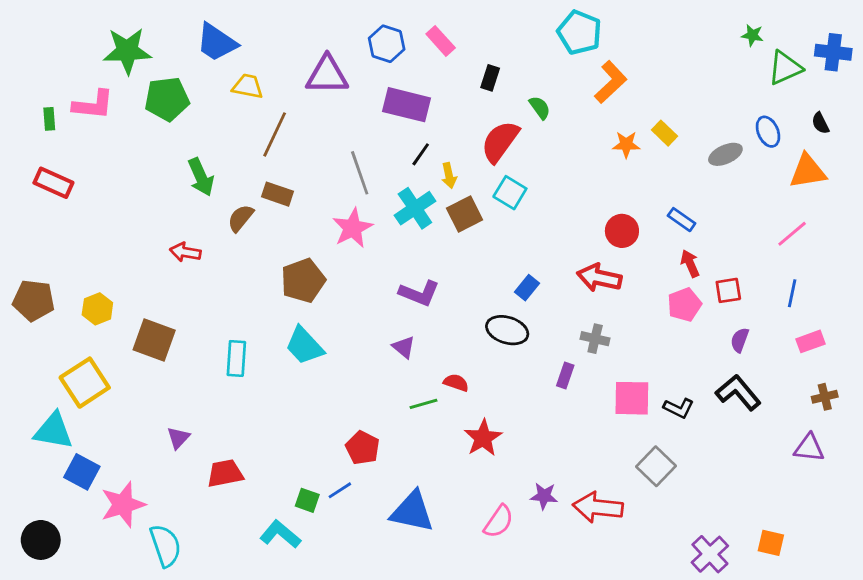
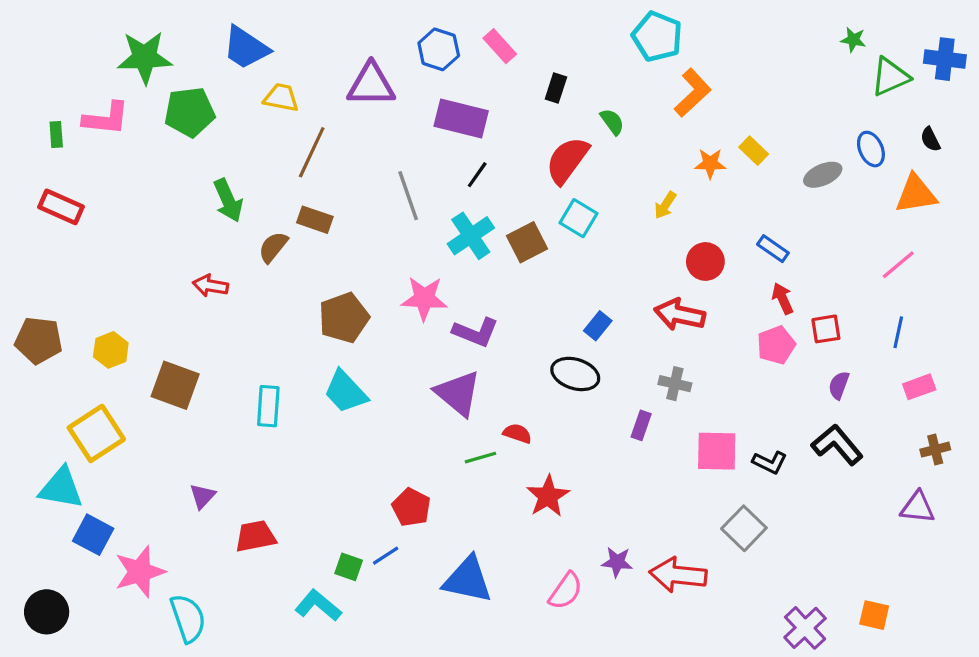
yellow arrow: (449, 176) -> (665, 205), moved, turned 45
pink star: (353, 228) -> (424, 298), moved, turned 30
purple triangle: (404, 347) -> (458, 393), size x1.8

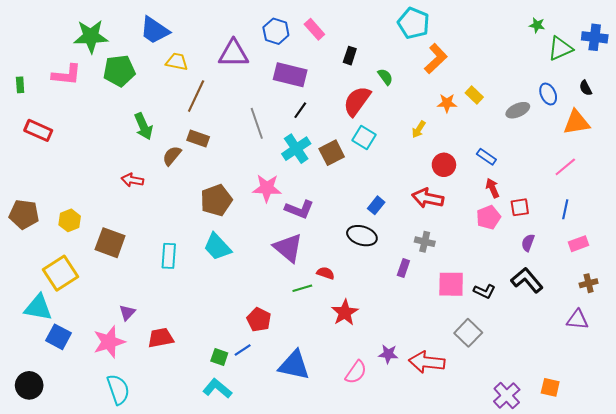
green rectangle: (56, 135) -> (20, 85), moved
pink star: (140, 572) -> (109, 342), moved
cyan L-shape: (318, 605) -> (217, 388), moved

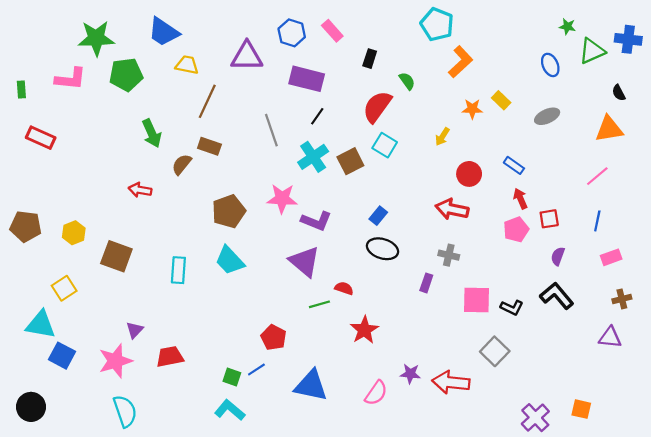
blue ellipse: (548, 94) -> (550, 65), moved
blue rectangle: (376, 205) -> (378, 216), moved
yellow square: (60, 273) -> (64, 288), size x0.7

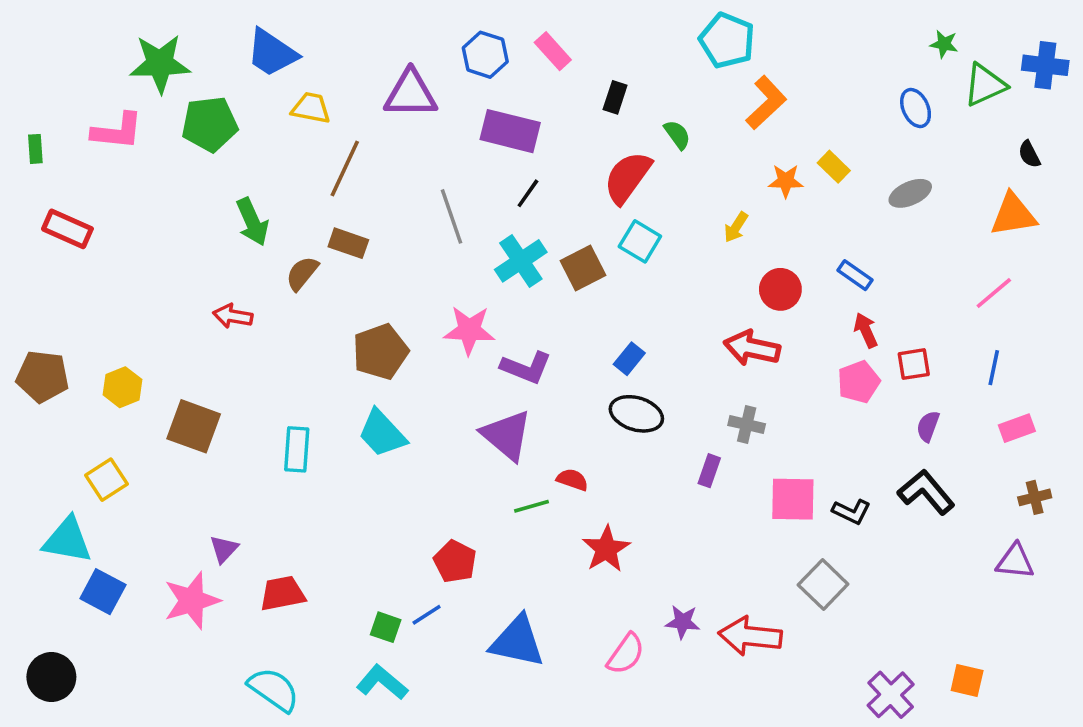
cyan semicircle: (125, 411) -> (274, 689), moved, turned -36

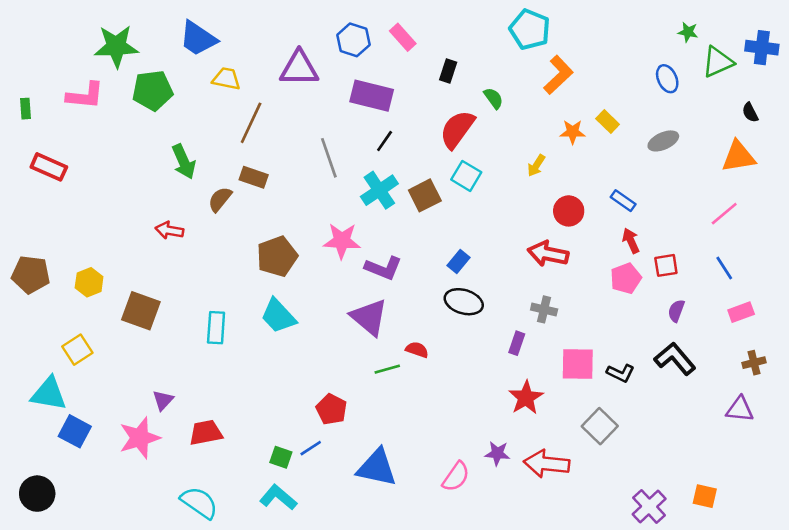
blue line: (994, 368) -> (724, 268), turned -45
red star: (606, 549) -> (526, 398), moved

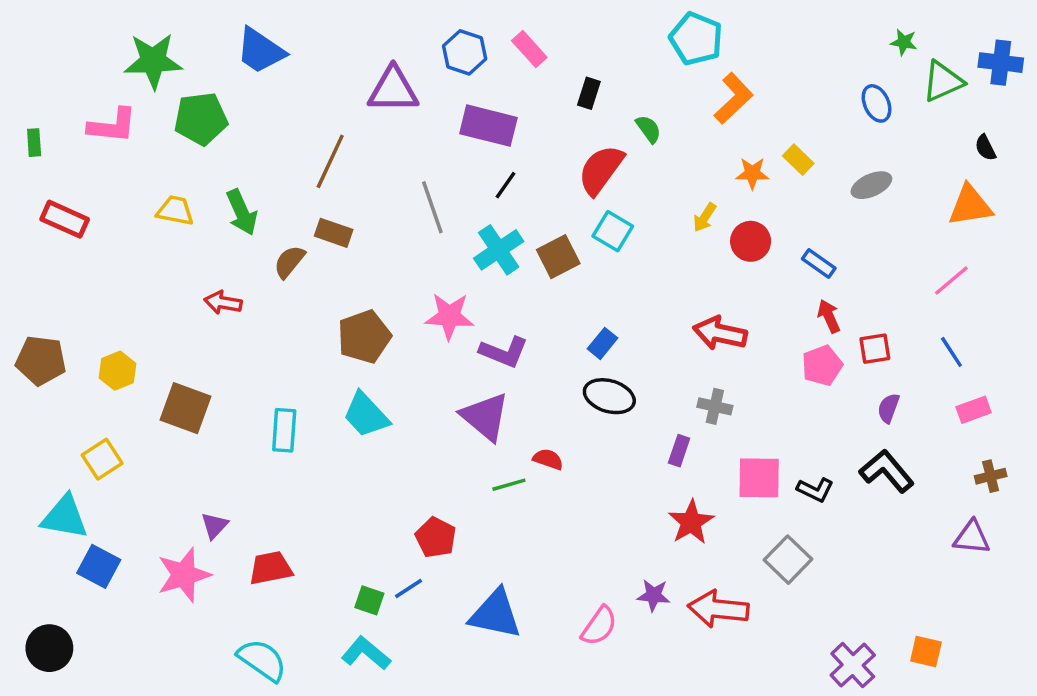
yellow trapezoid: (226, 79) -> (175, 211), moved
red circle: (569, 211) -> (751, 241), moved

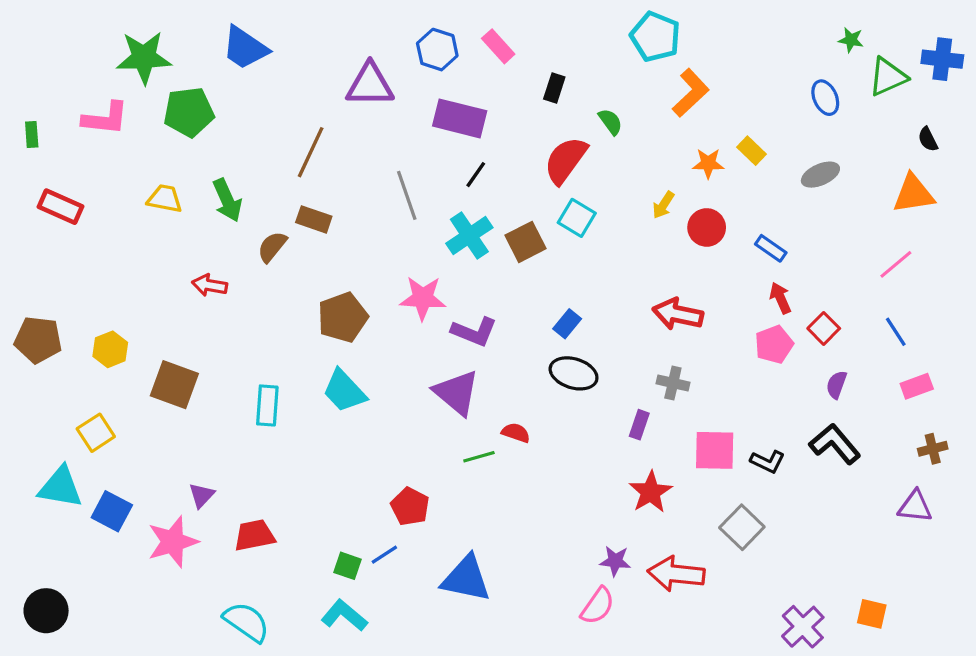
red square: (875, 349) -> (824, 328), turned -36
blue square: (99, 566) -> (112, 511), moved
pink semicircle: (599, 626) -> (598, 606), moved

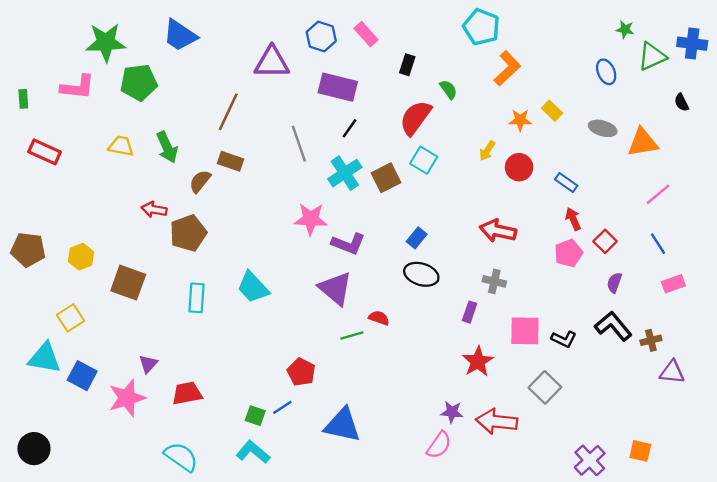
gray ellipse: (820, 175) -> (603, 128), turned 40
orange triangle: (913, 194) -> (643, 142), moved
brown pentagon: (343, 317) -> (188, 233), moved
brown cross: (933, 449) -> (651, 340), moved

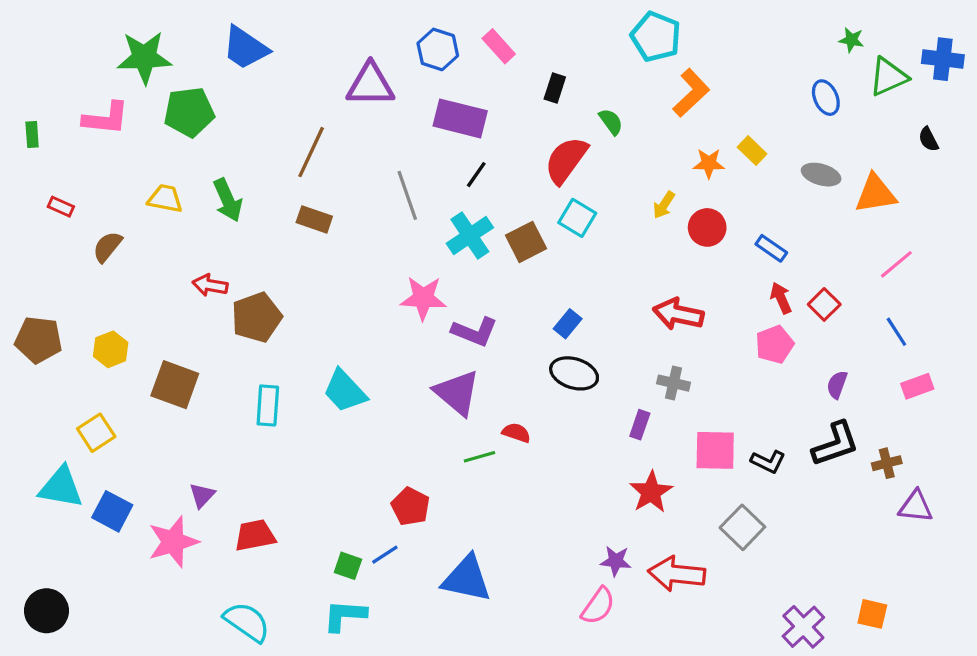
red rectangle: (45, 152) -> (61, 207), size x0.6
brown semicircle: (200, 181) -> (107, 247), moved
red square: (605, 241) -> (824, 304), moved
black L-shape: (613, 326) -> (835, 444), turned 111
cyan L-shape: (253, 452) -> (345, 616), turned -36

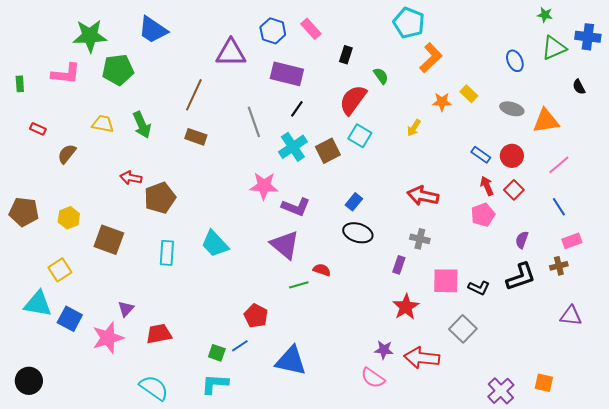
green star: (851, 40) -> (545, 15), moved
red circle: (707, 227) -> (512, 156), moved
brown cross: (887, 463) -> (559, 266), moved
pink semicircle: (598, 606) -> (373, 378), turned 90

